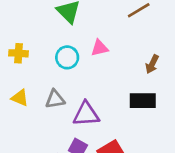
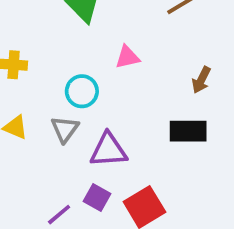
cyan circle: (67, 57) -> (82, 91), moved
gray triangle: (55, 99) -> (65, 129), turned -45

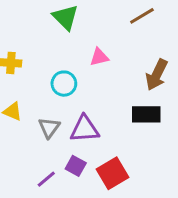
brown arrow: (201, 80) -> (157, 75), size x1.5
gray triangle: (65, 129) -> (49, 128), moved

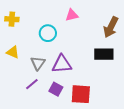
red square: (112, 173) -> (81, 94), turned 35
purple line: (46, 179) -> (32, 84), moved

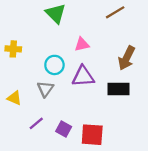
yellow triangle: (13, 52) -> (14, 98), moved
gray triangle: (38, 63) -> (45, 89), moved
purple triangle: (62, 64) -> (83, 76), moved

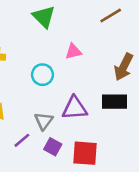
purple triangle: (83, 76) -> (75, 108), moved
gray triangle: (45, 89) -> (44, 121), moved

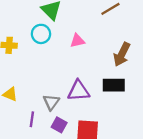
cyan circle: (42, 75) -> (41, 34), moved
purple line: (22, 140) -> (32, 119), turned -42

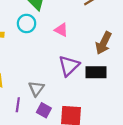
pink triangle: (77, 41) -> (61, 30), turned 40
purple triangle: (79, 91) -> (69, 66), moved, turned -40

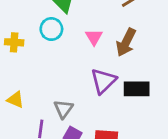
pink triangle: (61, 30) -> (94, 37), turned 32
brown arrow: (104, 43) -> (126, 42), moved

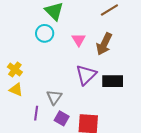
yellow cross: (14, 42) -> (15, 69), moved, turned 32

